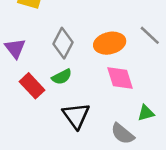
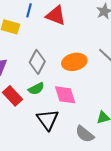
pink diamond: (120, 78) -> (65, 95), moved

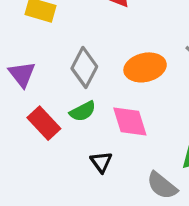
black triangle: (48, 120) -> (101, 162), size x0.6

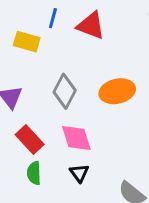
green semicircle: (83, 111) -> (34, 173), moved, turned 115
pink diamond: (130, 121) -> (76, 138), moved

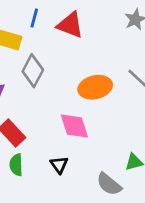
gray diamond: (65, 91) -> (33, 71), moved
pink diamond: (76, 138) -> (74, 126), moved

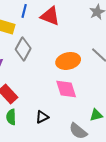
pink diamond: (74, 126) -> (66, 89), moved
black triangle: (59, 165) -> (42, 117), turned 40

